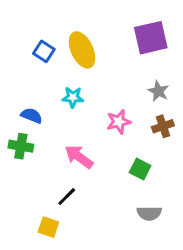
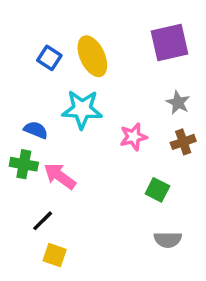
cyan star: (73, 97) -> (82, 109), size x1.6
pink arrow: (79, 157) -> (60, 176), moved
black line: (67, 197) -> (43, 221), moved

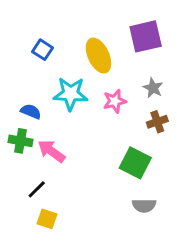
yellow ellipse: (92, 56) -> (98, 56), moved
pink star: (133, 137) -> (115, 101), moved
green square: (157, 190) -> (135, 163), size x1.5

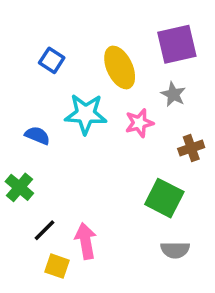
gray star: (153, 88) -> (173, 94), moved
green cross: (20, 141) -> (19, 187), moved, turned 30
pink arrow: (51, 151) -> (86, 241), moved, turned 44

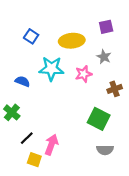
purple square: (177, 44) -> (106, 27), size x0.6
yellow ellipse: (120, 67) -> (72, 41), turned -70
pink arrow: (86, 241) -> (51, 145), turned 30

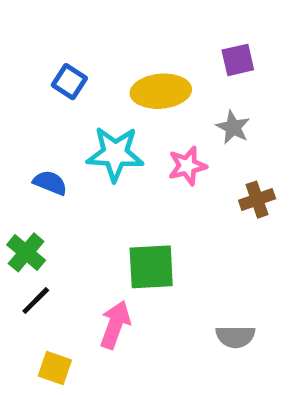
green square: (99, 119) -> (151, 267), moved, turned -30
black line: (27, 138) -> (36, 301), moved
yellow square: (34, 160) -> (55, 368), moved

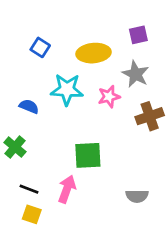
gray star: (233, 127) -> (136, 74), size x1.4
brown cross: (257, 200) -> (150, 116), size x1.4
black line: (36, 301) -> (29, 189), moved, turned 66

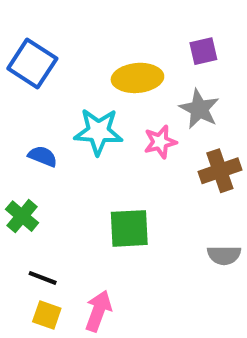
blue square: (40, 47) -> (32, 64), moved, size x1.6
pink arrow: (67, 189) -> (98, 311), moved
gray semicircle: (137, 196) -> (224, 255), moved

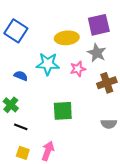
purple square: (203, 51) -> (99, 25), size x1.6
black line: (43, 278) -> (21, 127), moved

